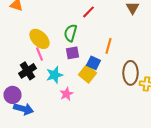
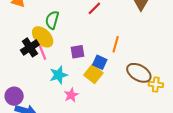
green semicircle: (70, 33) -> (52, 20), moved
black cross: (28, 71) -> (30, 47), moved
brown ellipse: (130, 73) -> (139, 73), turned -60

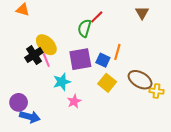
green semicircle: (52, 20) -> (84, 28), moved
purple square: (78, 52) -> (80, 59), size x1.6
blue square: (100, 62) -> (103, 60), moved
yellow square: (93, 74) -> (107, 83), moved

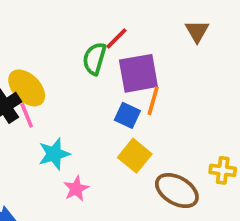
purple square: (80, 59) -> (138, 73), moved
brown ellipse: (140, 80) -> (177, 191), moved

